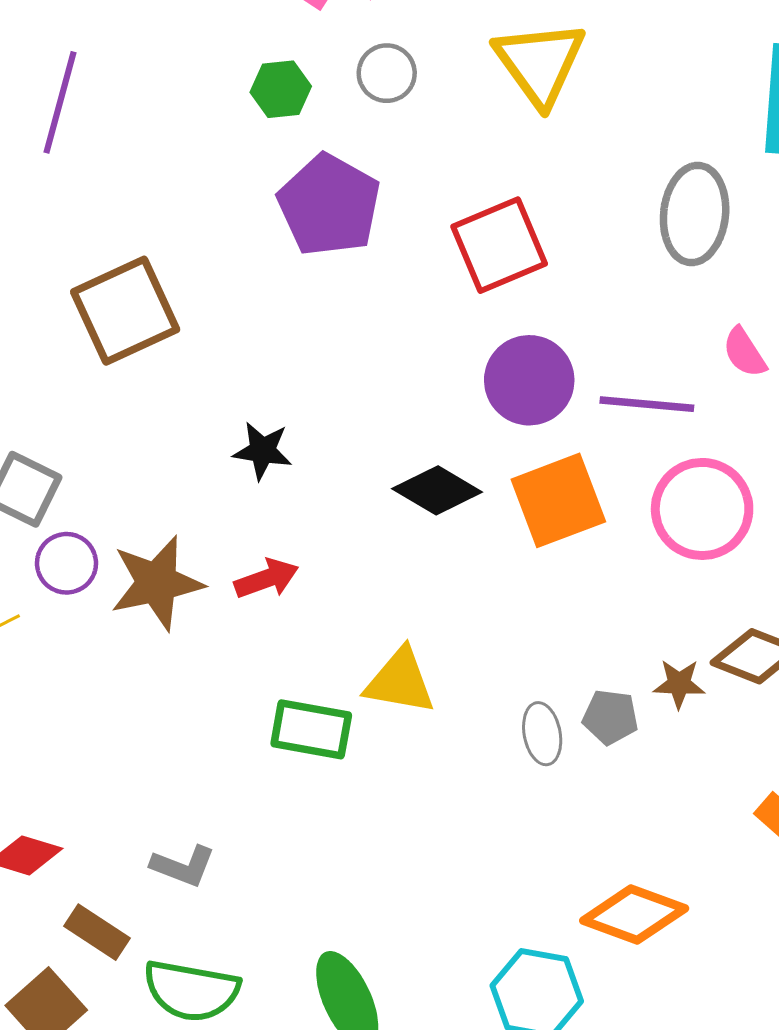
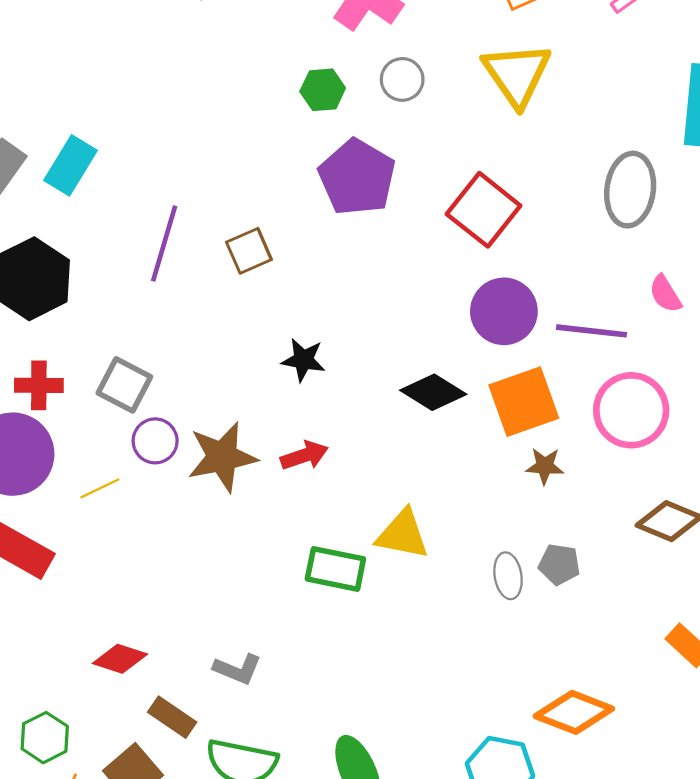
purple line: (60, 102) -> (164, 243), moved
red square: (499, 245) -> (484, 210), turned -30
brown square: (125, 311) -> (249, 251), moved, size x0.6
brown star: (679, 684) -> (545, 466), moved

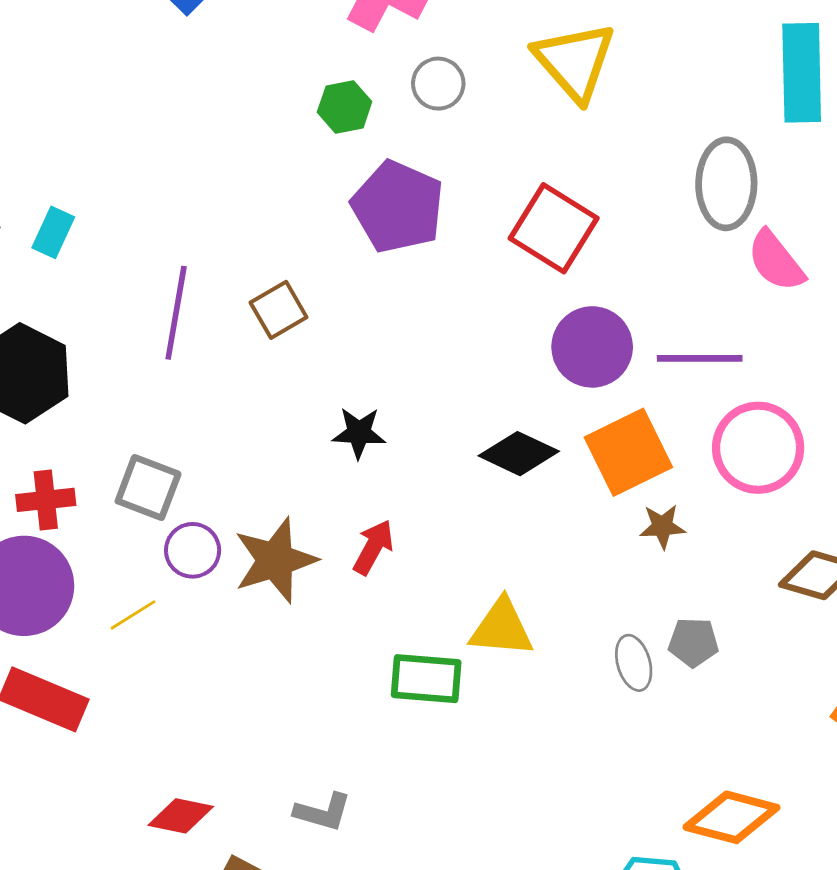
cyan rectangle: (71, 165) -> (53, 232), size x0.7
pink semicircle: (665, 294) -> (776, 261), moved, size x1.4
red arrow: (304, 456) -> (373, 547), turned -36

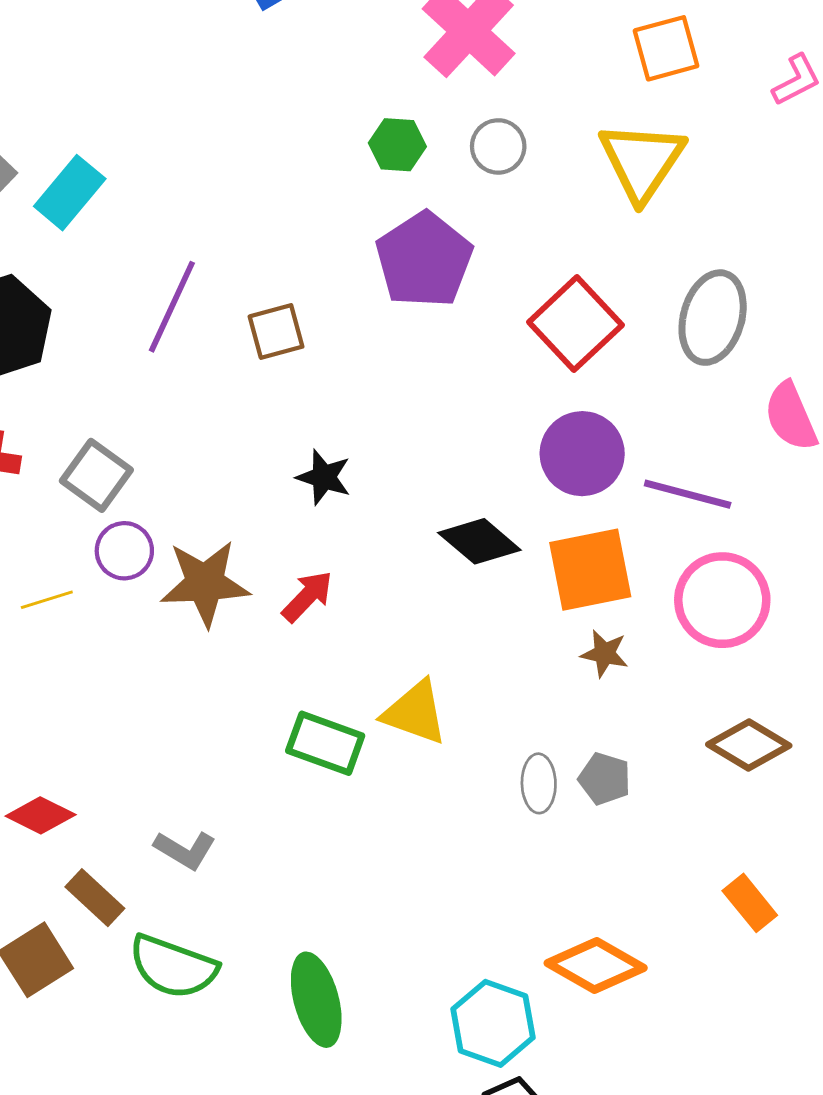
gray ellipse: (726, 184) -> (713, 318), moved
cyan rectangle: (53, 232) -> (70, 193), size x1.4

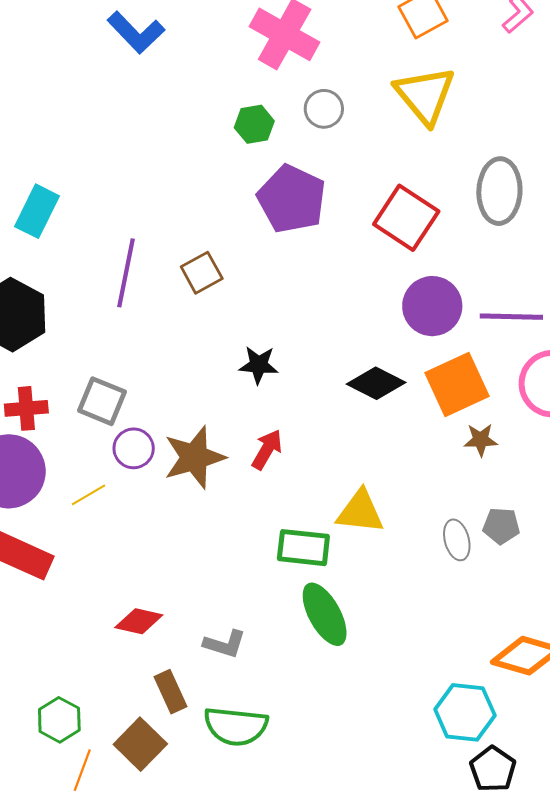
red diamond: (41, 815) -> (139, 621), moved
brown rectangle: (95, 898) -> (171, 692), turned 36
green ellipse: (316, 1000) -> (325, 614), moved

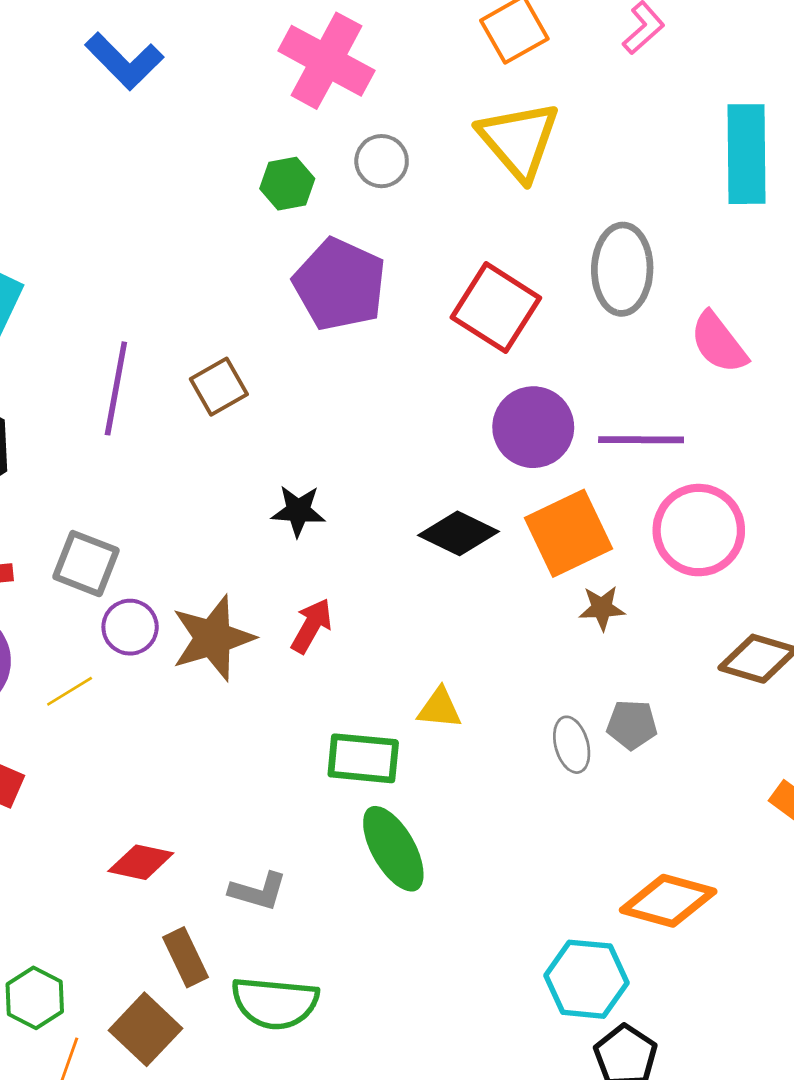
yellow triangle: (360, 512) -> (440, 708), size x0.7

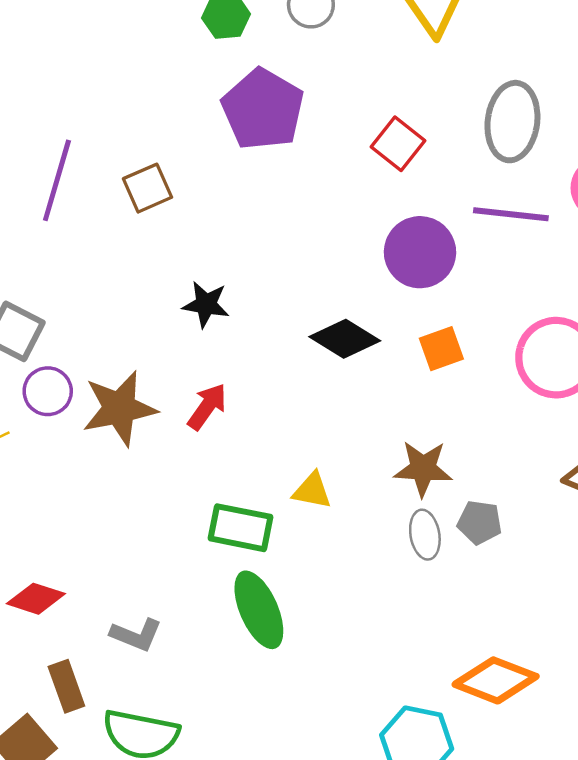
red square: (496, 308) -> (398, 144), size x0.7
purple line: (641, 440) -> (511, 214), moved
orange square: (569, 533) -> (441, 349), size x0.6
brown star: (602, 608) -> (423, 469), moved, size x1.4

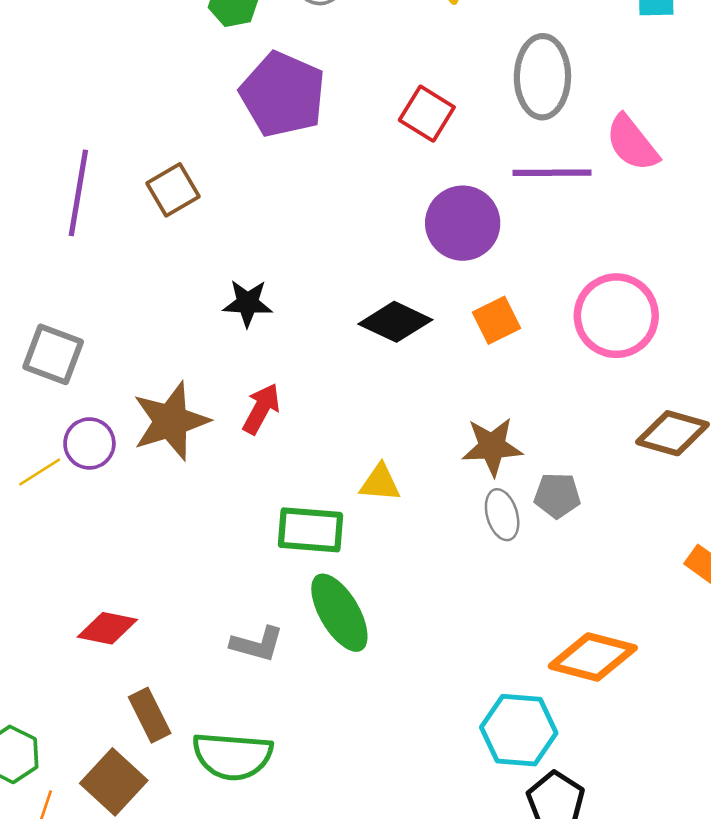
purple circle: (48, 391) -> (89, 443), moved
gray L-shape: (136, 635) -> (257, 644), moved

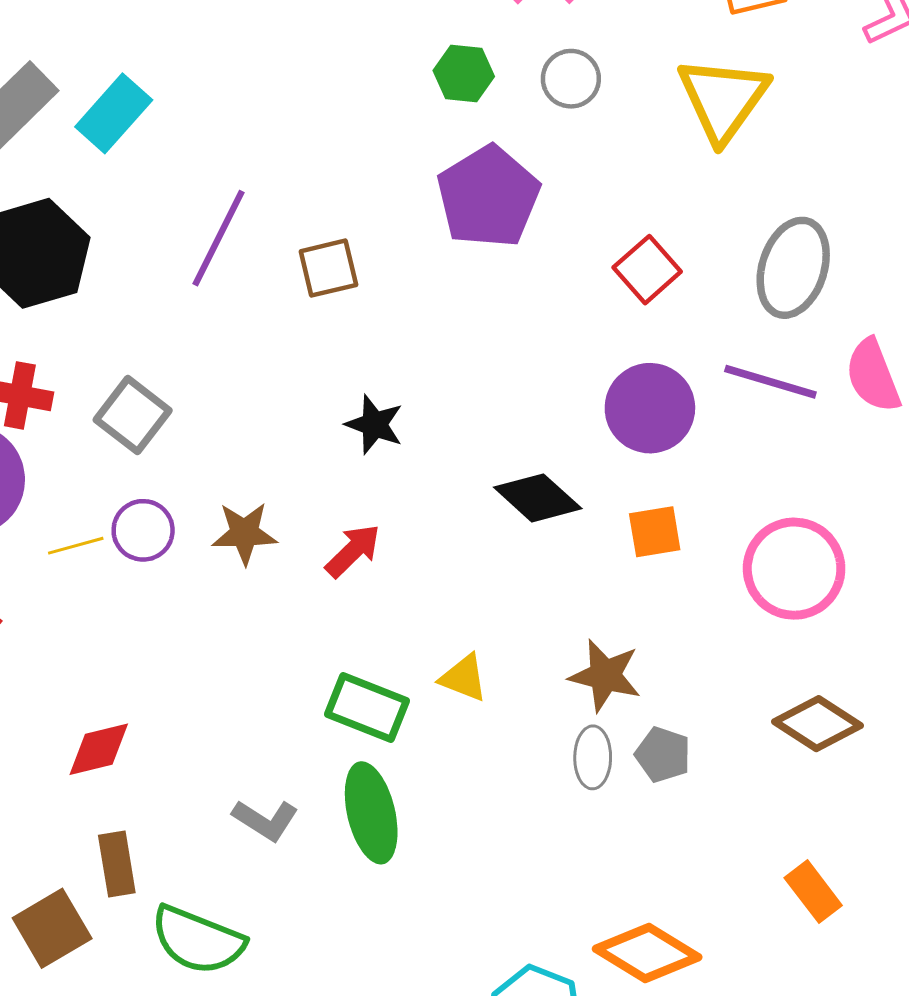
brown star: (171, 421) -> (244, 533), size x0.7
red diamond: (107, 628) -> (99, 749), turned -42

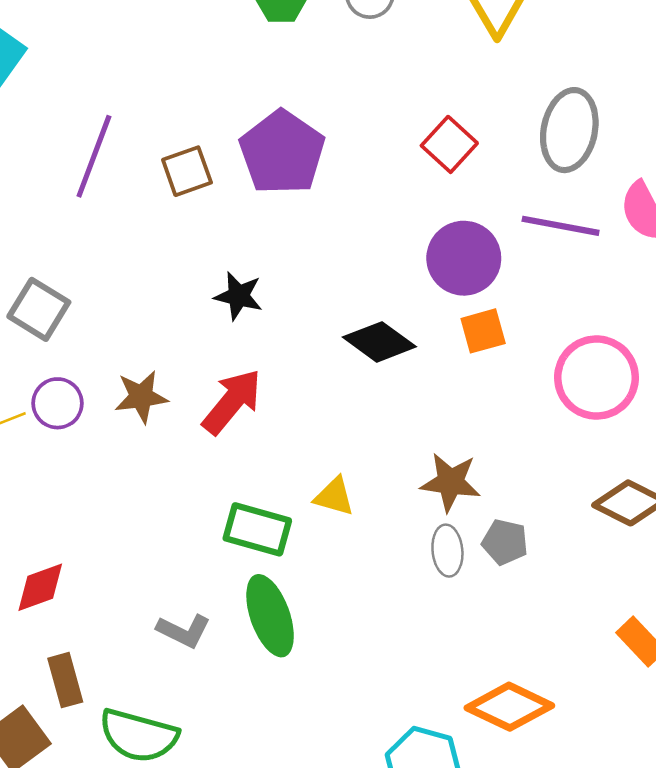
purple pentagon: (488, 197) -> (282, 152), moved
orange square: (655, 532) -> (483, 331), moved
red arrow: (353, 551) -> (232, 402), size x1.4

